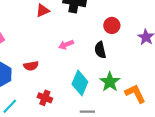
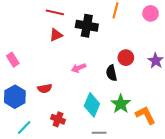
red circle: (112, 25) -> (126, 58), moved

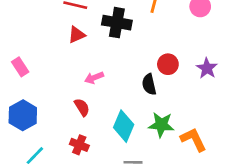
pink arrow: (79, 68) -> (94, 78), moved
red semicircle: (45, 88) -> (82, 107), moved, turned -112
green star: (121, 104) -> (161, 125), turned -30

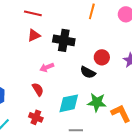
black cross: (117, 23) -> (64, 40), moved
black semicircle: (149, 84) -> (88, 72), turned -49
cyan diamond: (124, 126) -> (69, 103), turned 55

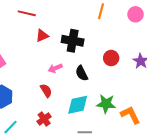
red line: (33, 13) -> (27, 13), moved
black semicircle: (88, 72) -> (82, 73), moved, turned 35
red cross: (36, 117) -> (44, 119), turned 32

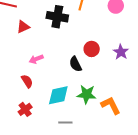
black cross: (73, 41) -> (57, 17), moved
black semicircle: (82, 73) -> (75, 64), moved

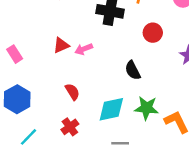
red triangle: (23, 27) -> (61, 45), moved
red circle: (92, 49) -> (153, 33), moved
pink arrow: (36, 59) -> (84, 49), moved

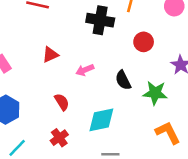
pink arrow: (84, 49) -> (85, 70), moved
green star: (147, 108) -> (155, 93), moved

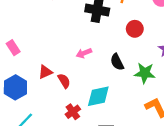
red triangle: (50, 55) -> (45, 72), moved
red cross: (59, 138) -> (73, 112), moved

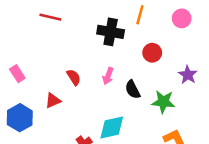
pink arrow: (84, 53) -> (108, 76), moved, turned -48
red semicircle: (64, 81) -> (74, 77), moved

